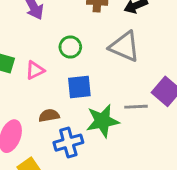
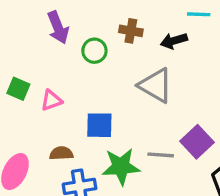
green circle: (70, 47) -> (94, 51), moved

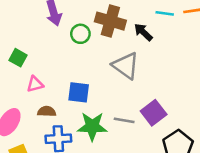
brown cross: (131, 31) -> (110, 21), size x1.6
black arrow: (174, 41) -> (143, 32), turned 54
pink triangle: (51, 100) -> (35, 84), moved

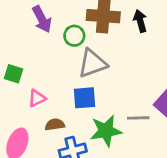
black arrow: (143, 32) -> (140, 21), turned 42
gray triangle: (126, 66) -> (92, 63), moved, turned -44

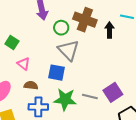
gray triangle: (92, 63) -> (68, 50), turned 50
pink triangle: (37, 98) -> (23, 64), turned 48

